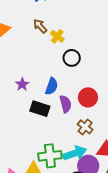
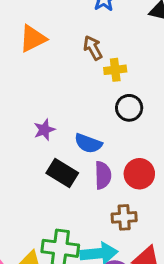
yellow cross: (57, 36) -> (115, 70), turned 32
blue semicircle: (52, 86) -> (88, 143), turned 78
brown cross: (85, 127) -> (124, 217), turned 35

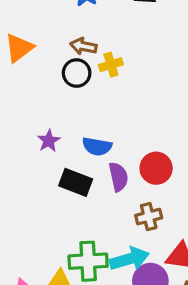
brown arrow: (93, 48) -> (83, 46), turned -40
black circle: (129, 108) -> (77, 73), moved

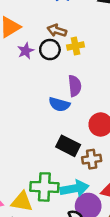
purple star: (49, 141) -> (26, 51), moved
purple semicircle: (118, 177) -> (75, 86), moved
black rectangle: (76, 182) -> (68, 146), moved

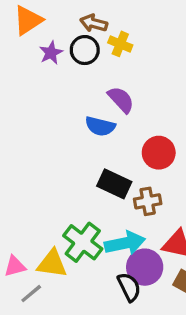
yellow cross: (75, 46) -> (120, 44), turned 35
purple semicircle: (75, 86) -> (121, 100), turned -35
green cross: (44, 187) -> (83, 242), turned 36

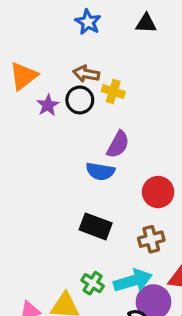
purple semicircle: (121, 100) -> (118, 144), turned 76
black rectangle: (114, 184) -> (96, 226), moved
green cross: (83, 242) -> (93, 283), size x0.6

